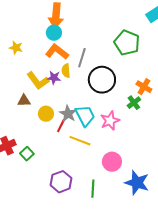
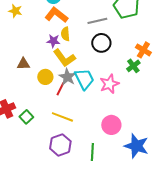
gray line: (82, 58) -> (97, 21), moved, turned 60
black circle: (102, 80) -> (101, 43), size x0.7
yellow L-shape: (38, 81) -> (64, 58), moved
yellow line: (80, 141) -> (62, 117), moved

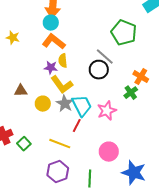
gray line: (97, 21) -> (105, 57), moved, turned 54
red line: (60, 89) -> (77, 126), moved

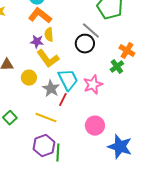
gray star: (65, 104) -> (51, 89), moved
green line: (90, 179) -> (58, 153), moved

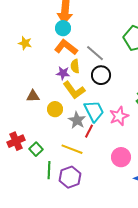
gray line: (91, 31) -> (95, 53), moved
black circle: (85, 44) -> (101, 75), moved
green line: (58, 153) -> (49, 170), moved

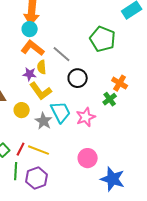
black circle: (101, 75) -> (78, 78), moved
red line: (89, 131) -> (21, 149), moved

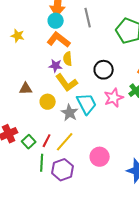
gray line: (62, 54) -> (88, 18), moved, turned 36
pink star: (86, 117) -> (114, 98), moved
yellow line: (39, 150) -> (65, 142), turned -70
pink circle: (88, 158) -> (100, 157), moved

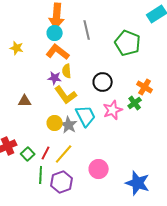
yellow circle: (48, 102) -> (55, 123), moved

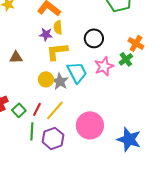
yellow L-shape: (66, 95) -> (57, 51), turned 120
pink circle: (99, 169) -> (90, 125), size x1.4

